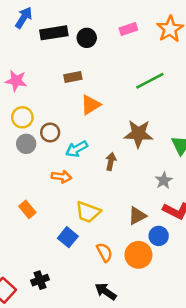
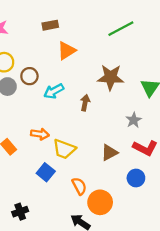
orange arrow: (61, 177) -> (40, 134), moved
blue circle: (159, 236) -> (136, 178), moved
orange circle: (138, 255) -> (100, 202), moved

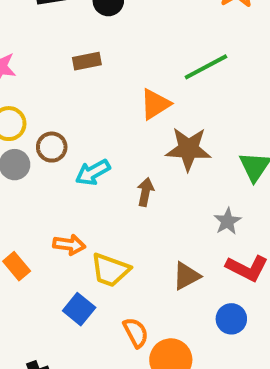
orange triangle: (67, 51) -> (155, 104), moved

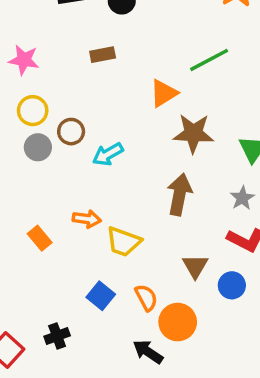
brown arrow: (145, 192) -> (179, 194), moved, size x1.6
gray star: (227, 221) -> (242, 198), moved
brown triangle: (186, 276) -> (195, 266), moved, turned -32
blue square: (79, 309) -> (101, 296), moved

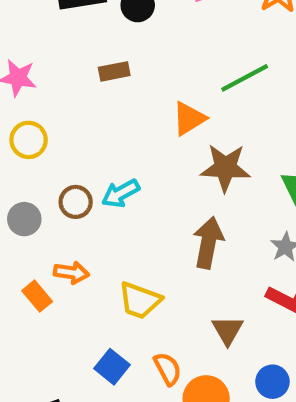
brown circle: (71, 132) -> (76, 202), moved
gray circle: (38, 147) -> (24, 219), moved
orange arrow: (87, 219) -> (71, 273), moved
blue circle: (232, 285) -> (272, 382), moved

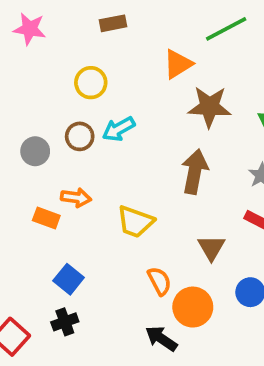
yellow circle: (29, 140) -> (91, 83), moved
orange rectangle: (37, 296) -> (46, 218), turned -30
blue square: (112, 367) -> (69, 279), moved

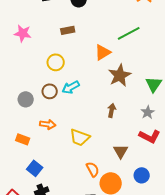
brown star: (209, 107) -> (120, 75), turned -30
brown arrow: (195, 172) -> (112, 110), size x0.6
orange rectangle: (46, 218) -> (23, 139), moved
blue square: (69, 279) -> (35, 168), moved

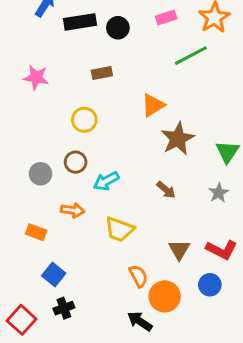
green line: (129, 33) -> (191, 56), moved
cyan arrow: (71, 87) -> (106, 181), moved
brown arrow: (112, 110) -> (166, 190), turned 120
red L-shape: (150, 136) -> (222, 250), moved

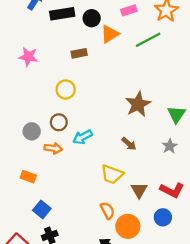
orange triangle: (153, 105) -> (110, 34), moved
orange arrow: (73, 210) -> (53, 148), moved
yellow trapezoid: (119, 229) -> (112, 174), moved

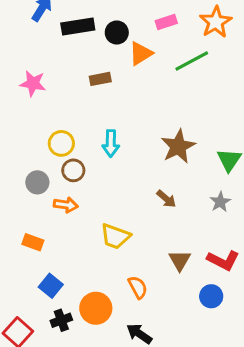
yellow circle: (66, 89) -> (61, 143), moved
cyan arrow: (83, 137) -> (111, 143), moved, turned -60
yellow trapezoid: (112, 174) -> (115, 236), moved
orange circle: (128, 226) -> (96, 308), moved

